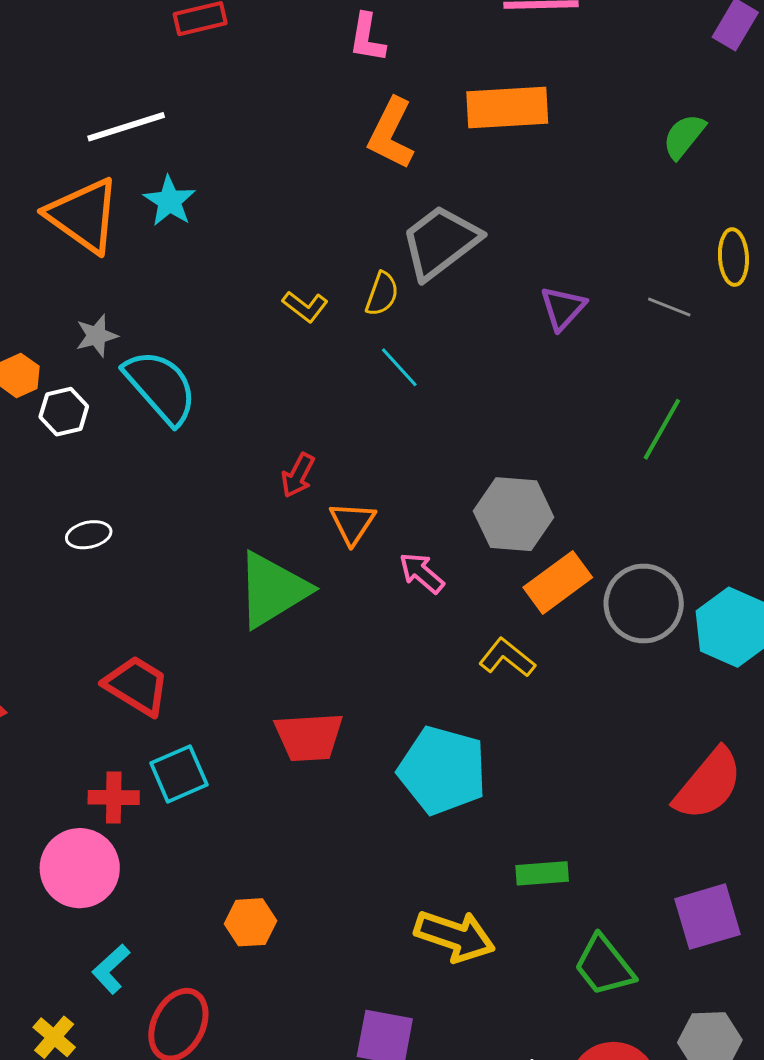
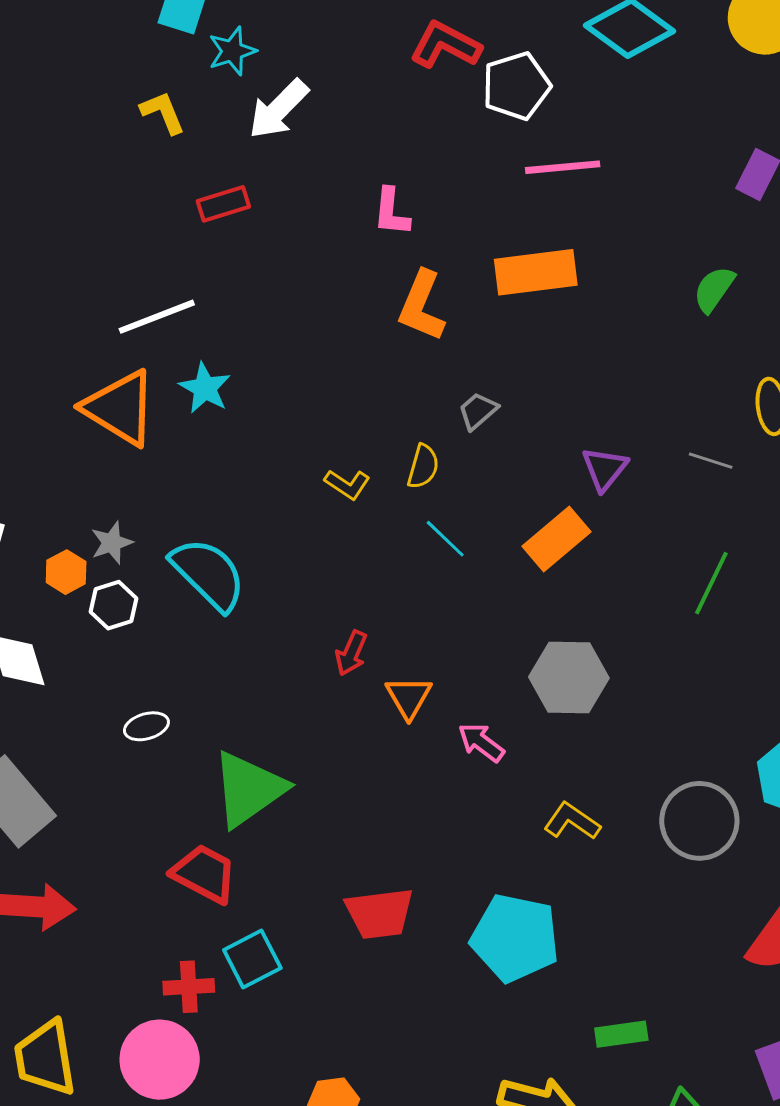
gray trapezoid: (440, 242) -> (478, 411), size x0.5
gray star: (97, 336) -> (112, 543), moved
orange rectangle: (558, 582) -> (557, 539), moved
green triangle: (272, 590) -> (249, 789), moved
gray circle: (644, 603) -> (699, 821), moved

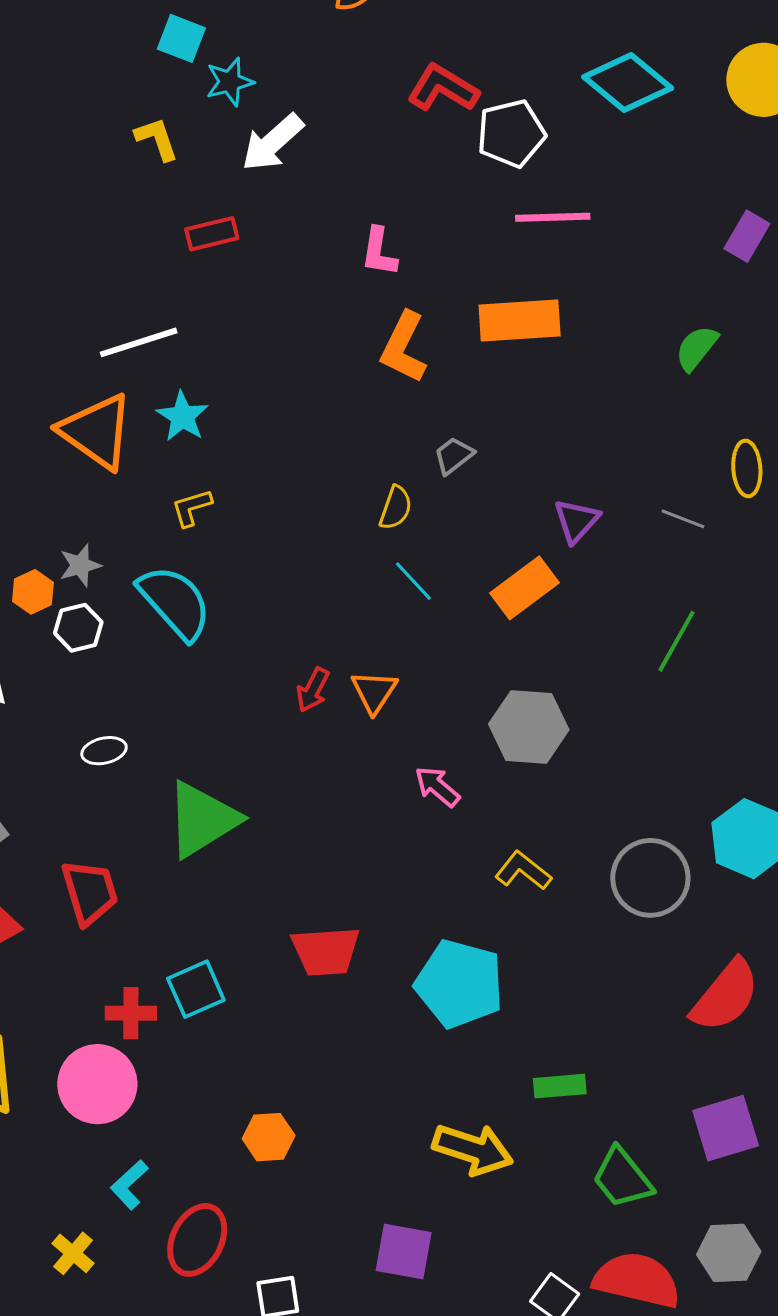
yellow L-shape: (347, 484) -> (192, 508), moved, turned 126
orange triangle: (409, 697) -> (374, 692), moved
red trapezoid: (204, 874) -> (90, 892), moved, turned 42

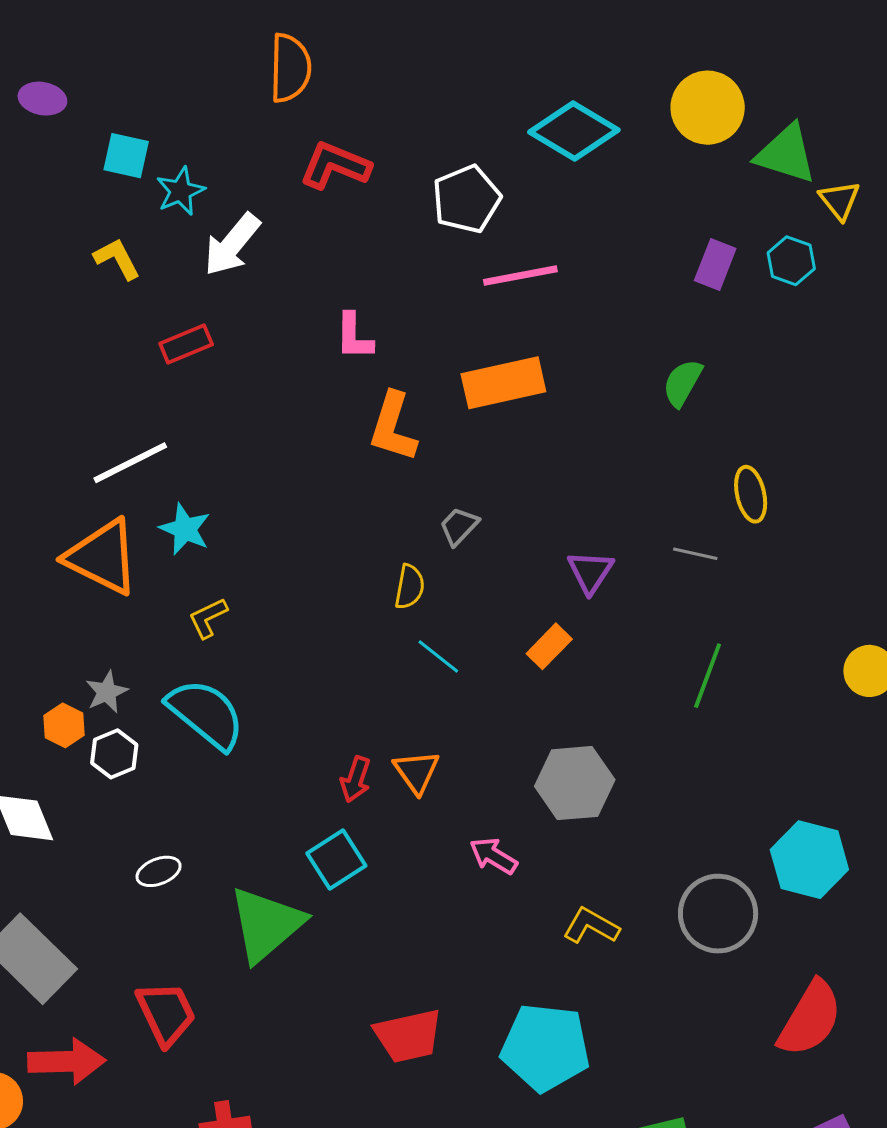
red L-shape: (443, 88) -> (335, 166), moved
orange rectangle: (525, 588) -> (549, 646), size x0.7
cyan square: (196, 989) -> (336, 860), moved

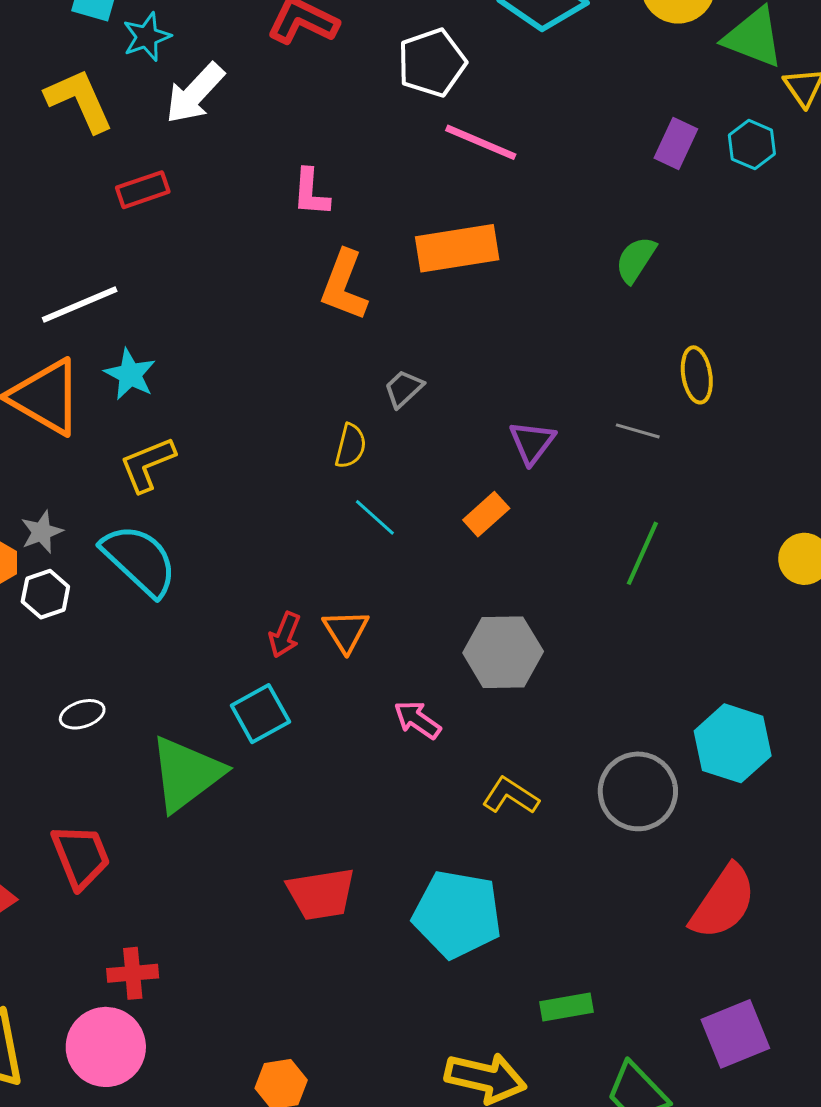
yellow L-shape: (117, 259) -> (79, 100), size x1.5
pink line: (520, 276) -> (481, 142), turned 30
yellow L-shape: (208, 618) -> (147, 464), size x1.4

